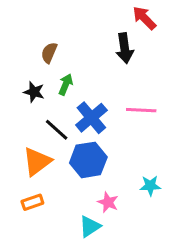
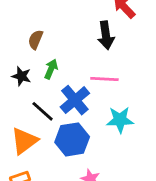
pink line: (141, 110) -> (104, 79), moved
cyan star: (150, 186) -> (120, 120), moved, size x1.4

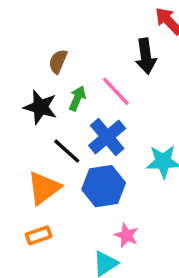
black star: (21, 76) -> (40, 107), size x1.4
pink line: (104, 79) -> (116, 91), moved, turned 44

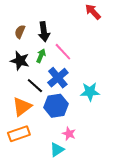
black arrow: (146, 56) -> (44, 32), moved
brown semicircle: (58, 61) -> (20, 32), moved
orange rectangle: (39, 235) -> (19, 134), size x1.5

